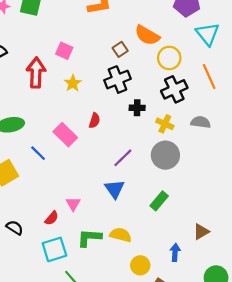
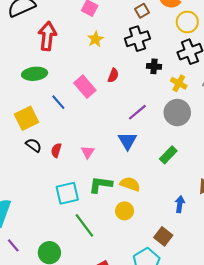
red arrow: (36, 73) -> (47, 36), moved
red semicircle: (52, 218) -> (56, 150), moved, turned 152
black semicircle: (15, 228) -> (34, 145), moved
yellow circle: (140, 265) -> (125, 211), moved

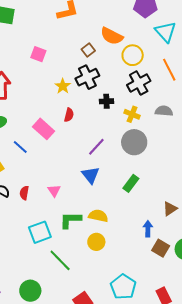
yellow star: (95, 39) -> (63, 86), moved
brown square: (163, 236) -> (161, 248), moved

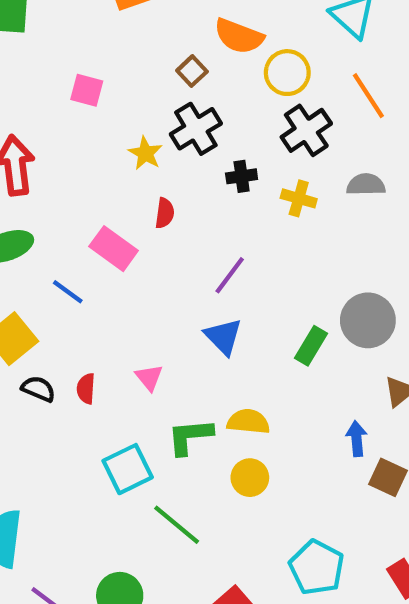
gray circle: (134, 142) -> (368, 320), moved

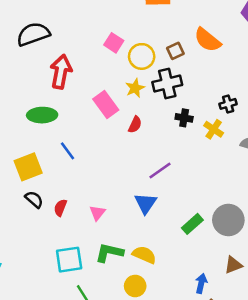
yellow circle: (287, 73) -> (142, 56), moved
black cross: (306, 130) -> (228, 104), size x0.6
yellow cross: (299, 198) -> (214, 129), moved
pink rectangle: (114, 249) -> (106, 104), moved

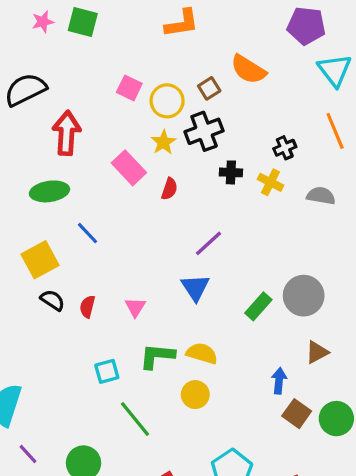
cyan square: (69, 260) -> (107, 371), size x0.7

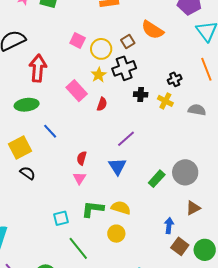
red semicircle: (87, 307) -> (82, 158), moved

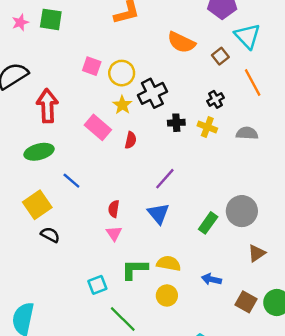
brown square: (128, 41) -> (220, 56), moved
blue arrow: (169, 226) -> (211, 279), moved, turned -77

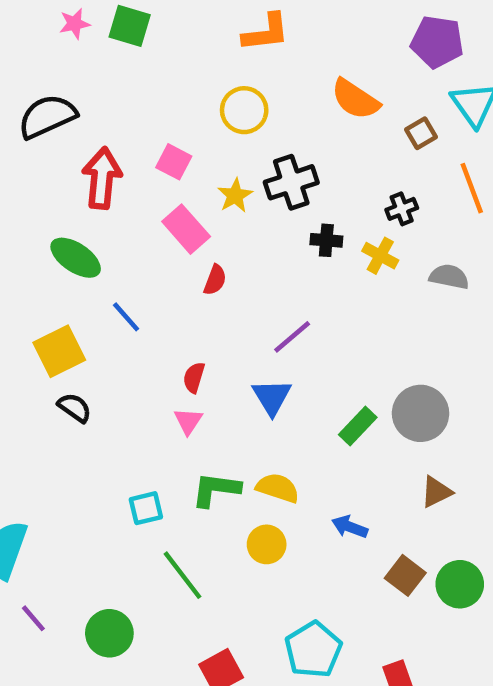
pink square: (92, 66) -> (174, 162), moved
yellow circle: (122, 73) -> (244, 110), moved
red semicircle: (131, 140) -> (215, 280), moved
green ellipse: (39, 152) -> (76, 258), turned 40

